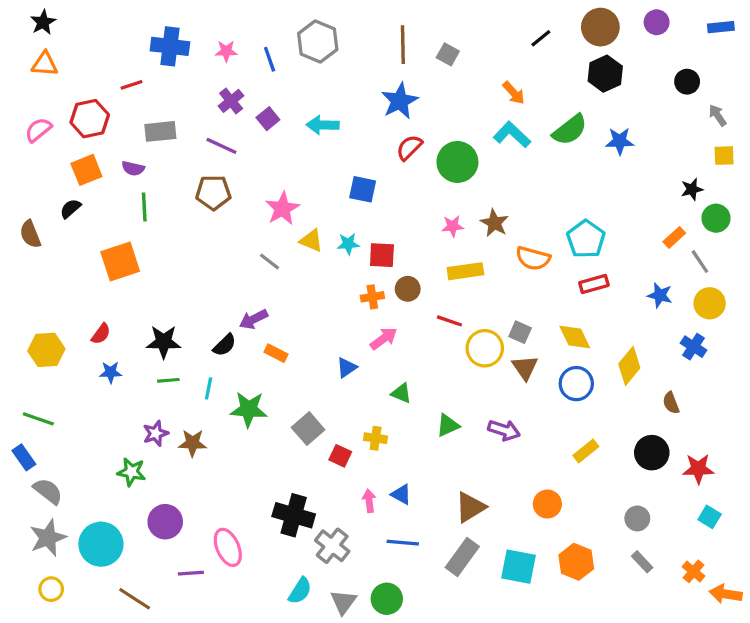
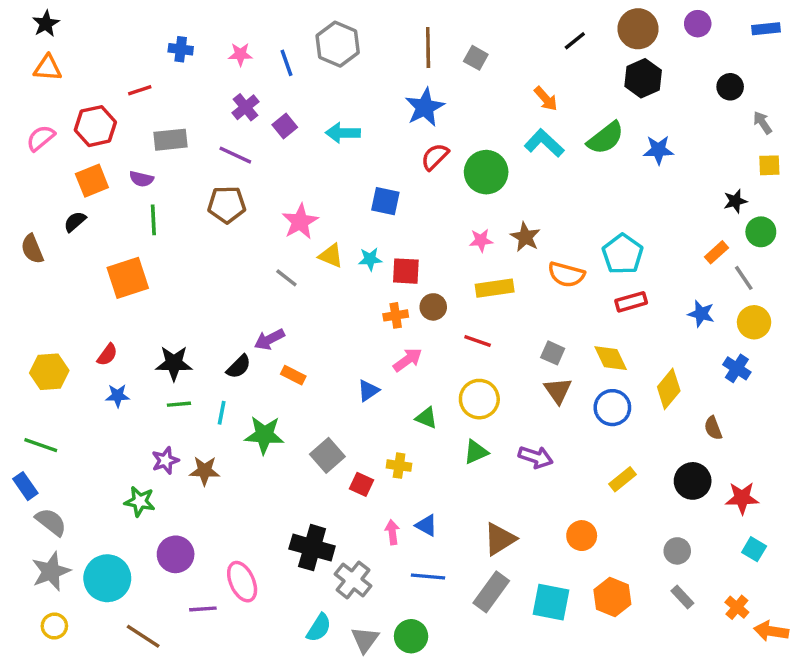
blue cross: (170, 46) -> (181, 49), size x0.6
yellow circle: (485, 348) -> (479, 399), moved

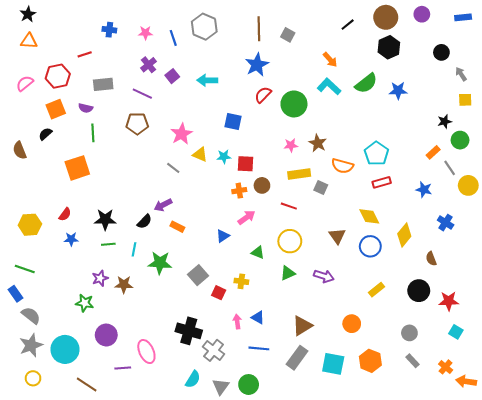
yellow circle: (754, 322) -> (468, 185), moved
gray square: (553, 353) -> (321, 187), moved

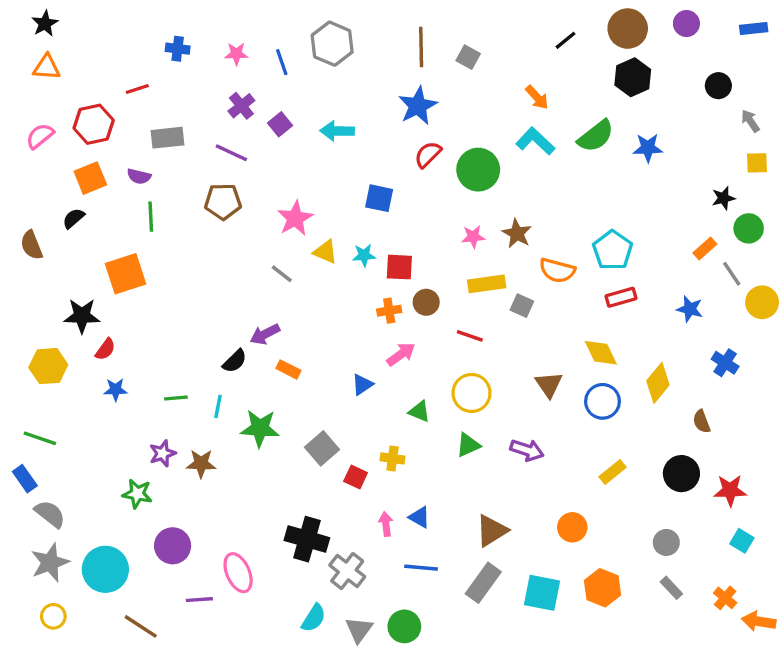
black star: (105, 219) -> (82, 316), moved

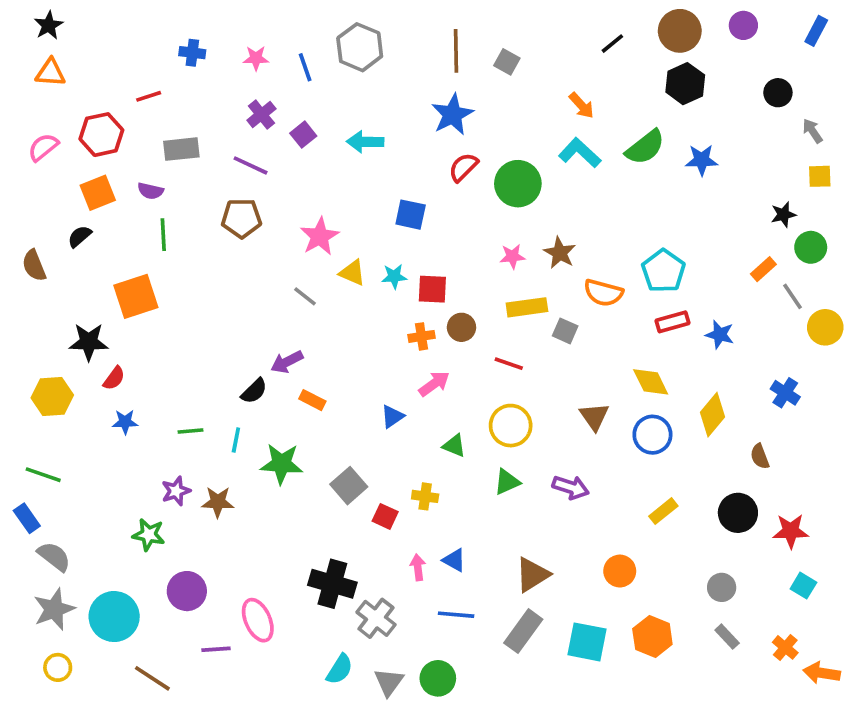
blue rectangle: (754, 29) -> (816, 31), turned -56
blue star: (690, 309) -> (720, 335), moved

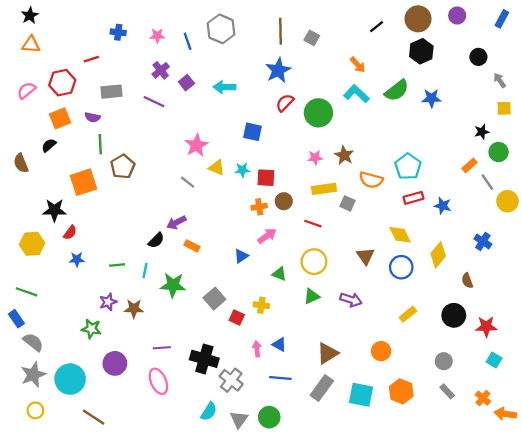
brown pentagon: (241, 218) -> (123, 167), moved, turned -30
purple line: (216, 649) -> (162, 348), moved

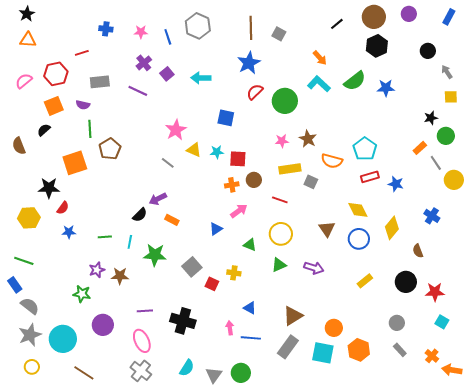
pink arrow: (257, 349) -> (230, 328), moved
orange circle: (381, 351) -> (334, 328), moved
gray cross: (231, 380) -> (141, 371), moved

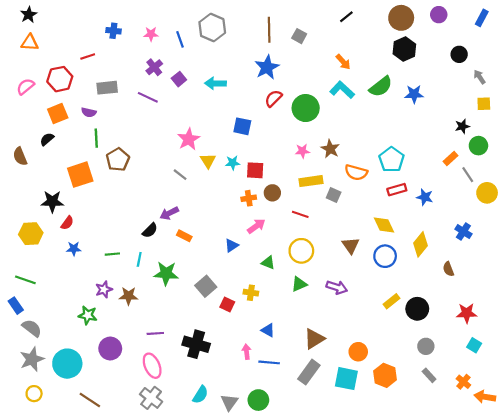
black line: (337, 24) -> (346, 17), moved
yellow triangle: (194, 150) -> (208, 161), turned 35
black circle: (406, 282) -> (417, 309), moved

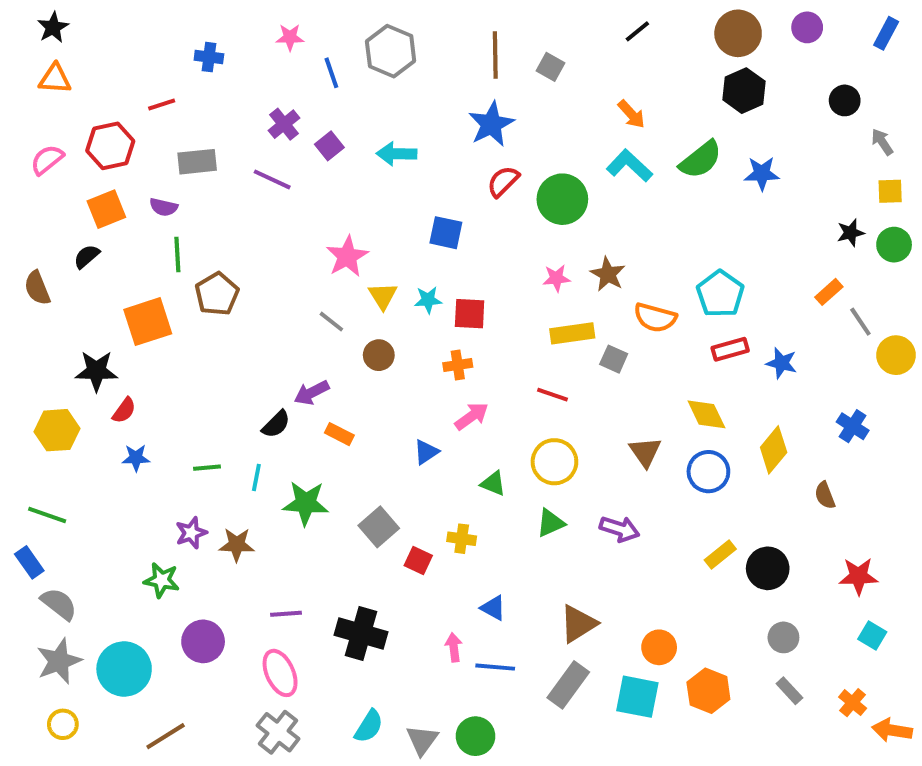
pink star: (151, 34) -> (290, 37), moved
green circle: (478, 146) -> (894, 245), moved
brown circle: (272, 193) -> (379, 355), moved
brown line: (90, 400) -> (166, 736), turned -65

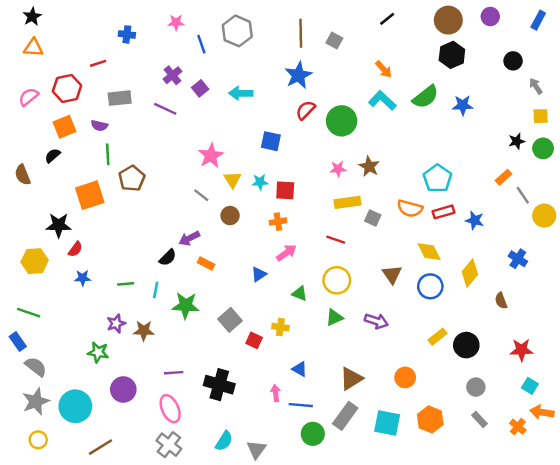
orange semicircle: (655, 318) -> (410, 208), moved
orange circle: (659, 647) -> (405, 377), moved
orange arrow: (892, 730) -> (542, 412), moved
green circle: (475, 736) -> (313, 434), moved

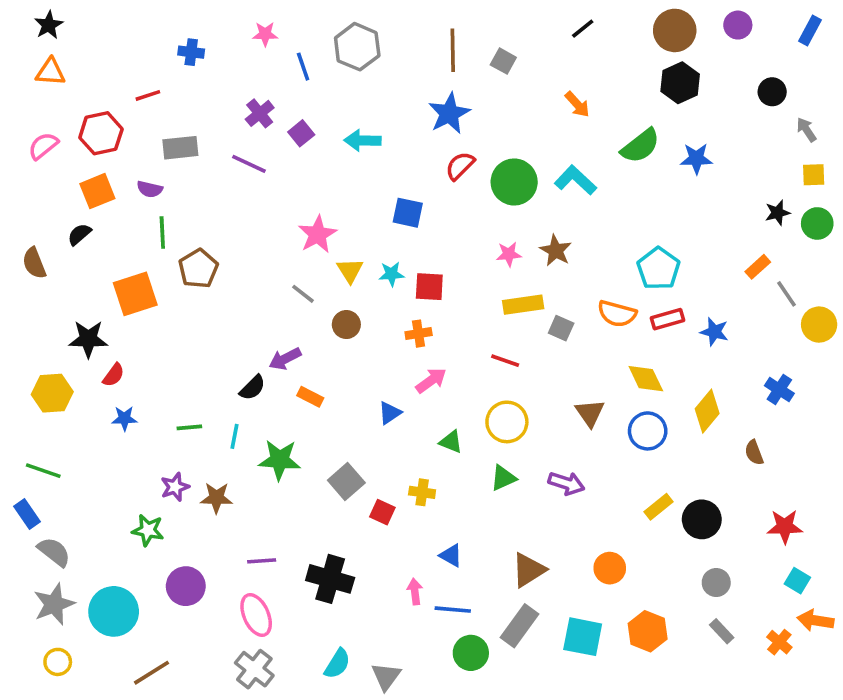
cyan L-shape: (382, 100) -> (575, 180), moved

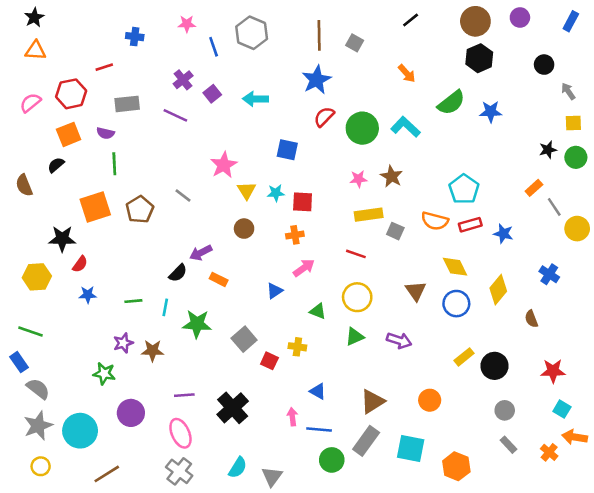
brown pentagon: (198, 269) -> (140, 209), moved
gray line: (303, 294) -> (183, 195), moved
black cross: (330, 579) -> (233, 408), turned 32
orange hexagon: (648, 631) -> (456, 466), moved

